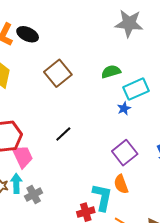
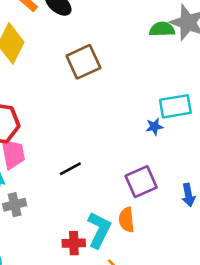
green semicircle: (111, 72) -> (162, 29), moved
black line: (63, 134) -> (70, 169), moved

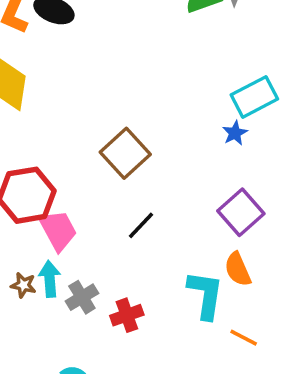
brown square: (83, 62) -> (125, 153), moved
red cross: (74, 243) -> (127, 315), moved

